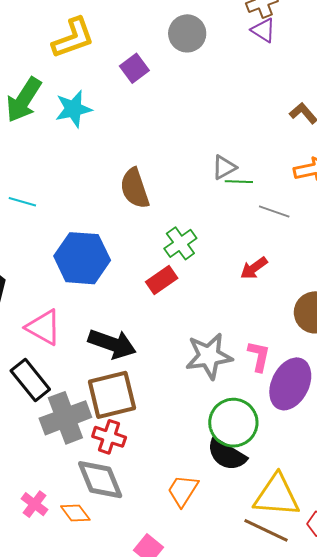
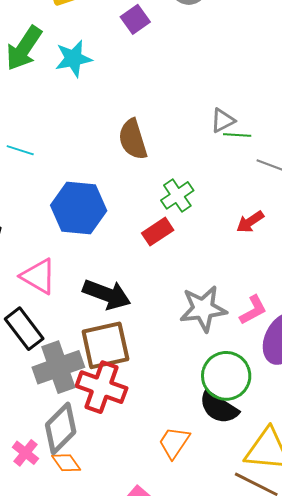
pink L-shape: (259, 356) -> (253, 310), turned 48
red cross: (109, 437) -> (102, 387), size x1.5
gray diamond: (100, 480) -> (61, 428), moved, turned 66

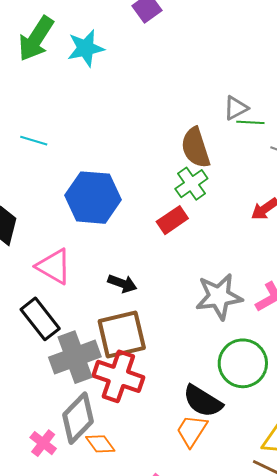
brown semicircle: (133, 139) -> (196, 148), moved
black arrow: (107, 294) -> (122, 283), size x0.6
black semicircle: (219, 408) -> (203, 401), moved
orange diamond: (66, 463) -> (100, 444), moved

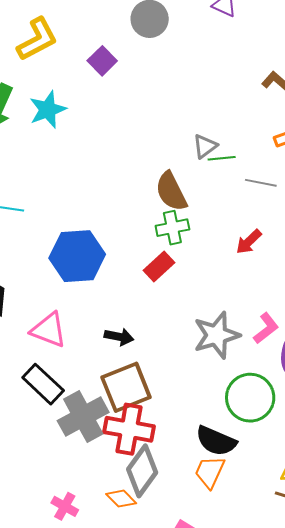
green cross: (191, 184) -> (172, 228), turned 32
gray diamond: (78, 418) -> (142, 471), moved

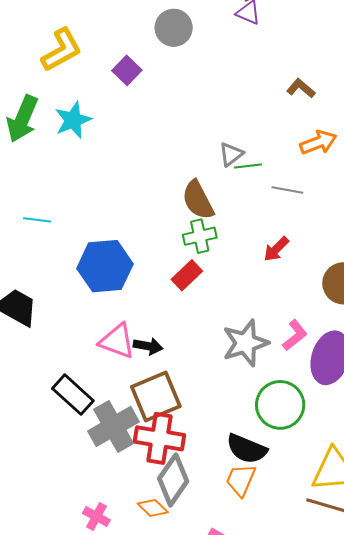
pink triangle: (49, 330) -> (117, 341), moved

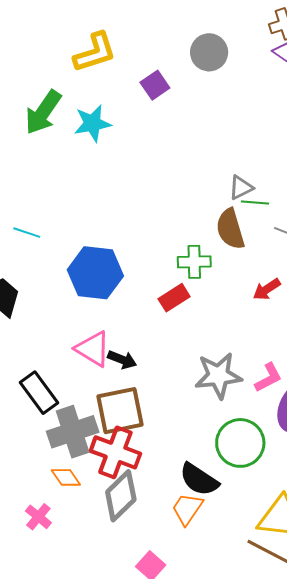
brown semicircle: (198, 200) -> (230, 229), moved
cyan line: (37, 220) -> (27, 233), moved
orange diamond: (153, 508) -> (66, 477), moved

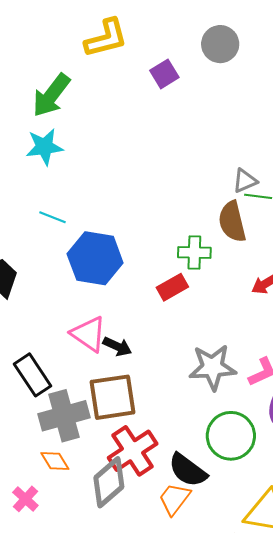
cyan star: (93, 123) -> (44, 147), moved
cyan line: (27, 233) -> (52, 217), moved
red cross: (115, 452) -> (133, 451), moved, turned 33

